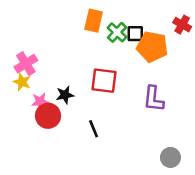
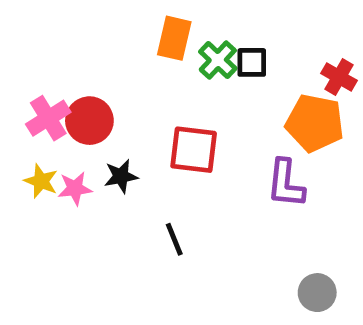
red cross: (182, 25) -> (339, 77), moved
orange pentagon: (152, 47) -> (315, 123), moved
yellow star: (22, 82) -> (41, 181), moved
red circle: (48, 116) -> (89, 121), moved

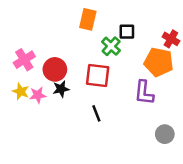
green cross: (218, 60) -> (111, 46), moved
red circle: (89, 121) -> (55, 69), moved
black line: (174, 239) -> (96, 113), moved
gray circle: (317, 293) -> (165, 134), moved

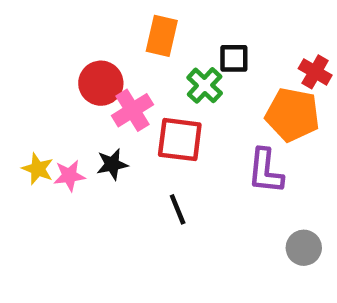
pink cross: (24, 60) -> (132, 110), moved
red circle: (55, 69) -> (101, 83), moved

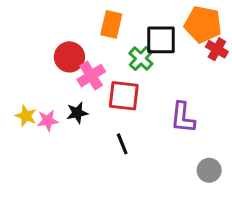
black square: (234, 58) -> (161, 40), size x1.5
orange pentagon: (292, 115) -> (203, 24), moved

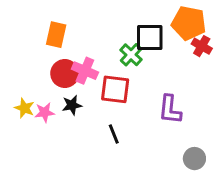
orange rectangle: (111, 24) -> (56, 35), moved
red circle: (69, 57) -> (65, 73), moved
pink cross: (91, 76) -> (85, 71), turned -35

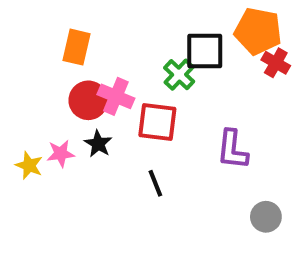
black star: (72, 105) -> (98, 144), turned -30
yellow star: (24, 108) -> (29, 165), moved

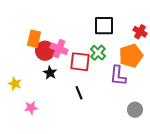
orange pentagon: (258, 31) -> (131, 56), moved, turned -30
orange rectangle: (76, 47) -> (34, 39), moved
green cross: (179, 75) -> (98, 53), moved
pink star: (61, 154) -> (31, 108), moved

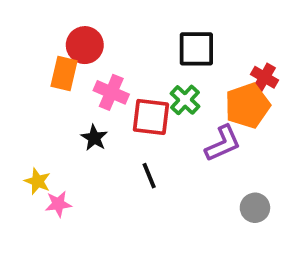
red cross: (140, 32) -> (264, 77), moved
red circle: (45, 51) -> (85, 45), moved
purple L-shape: (118, 76) -> (223, 143), turned -120
yellow star: (15, 84) -> (37, 181), moved

